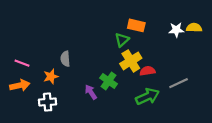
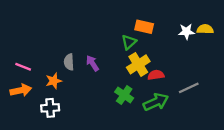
green cross: (109, 81) -> (124, 95), moved
purple arrow: (91, 92) -> (92, 63), moved

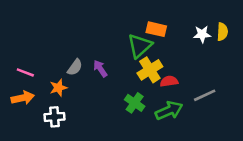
yellow semicircle: (205, 29) -> (222, 32), turned 91
green triangle: (129, 42) -> (140, 46), size x1.5
gray semicircle: (69, 62) -> (75, 67), turned -140

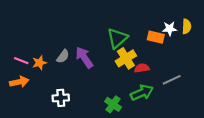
orange rectangle: (156, 29) -> (156, 37), moved
purple arrow: (100, 69) -> (84, 57), size x1.5
orange star: (58, 88) -> (39, 63), moved
green cross: (135, 103) -> (113, 104), moved
white cross: (55, 117) -> (61, 98), moved

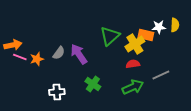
yellow cross: (126, 58) -> (135, 44), moved
orange arrow: (19, 82) -> (13, 45), moved
green cross: (113, 104) -> (93, 84), moved

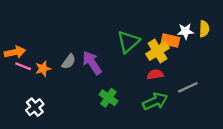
white cross: (57, 92) -> (35, 107), moved, turned -35

